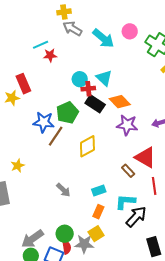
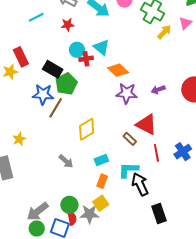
red star: (50, 55) -> (68, 25), moved
black rectangle: (95, 104) -> (53, 69), moved
yellow diamond: (87, 146) -> (87, 129), moved
black arrow: (136, 217) -> (140, 184), turned -65

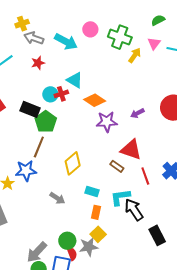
cyan circle: (77, 50) -> (50, 94), moved
blue star: (43, 94) -> (26, 171), moved
cyan rectangle: (101, 160) -> (92, 191), turned 48

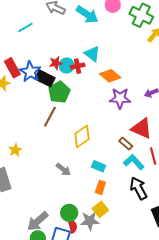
red star: (38, 63) -> (56, 63), moved
blue star: (26, 171) -> (30, 72), moved, turned 30
cyan L-shape: (120, 197) -> (134, 162), moved, turned 50

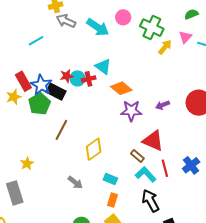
green pentagon: (59, 92) -> (39, 104), moved

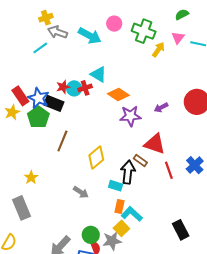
cyan line: (36, 41) -> (40, 48), moved
cyan L-shape: (146, 174) -> (132, 214), moved
black arrow: (151, 201) -> (128, 172), moved, turned 40

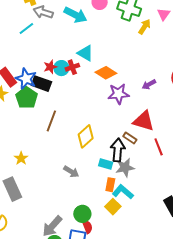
gray star: (112, 241) -> (125, 168), moved

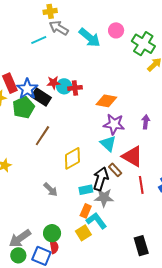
cyan triangle: (85, 53) -> (108, 144), moved
orange diamond: (106, 73) -> (106, 101), turned -35
purple arrow: (149, 85) -> (146, 122), turned 112
cyan rectangle: (106, 164) -> (86, 190), turned -40

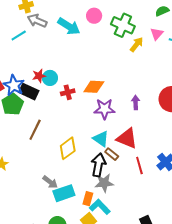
red cross: (75, 88) -> (68, 92), moved
cyan triangle: (108, 144) -> (101, 139), moved
cyan rectangle: (86, 190) -> (64, 193), moved, size x1.5

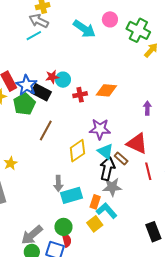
gray arrow: (37, 21) -> (39, 21), moved
purple star: (104, 109) -> (100, 129), moved
cyan triangle: (101, 139) -> (105, 151), moved
gray arrow: (50, 182) -> (58, 183), turned 49

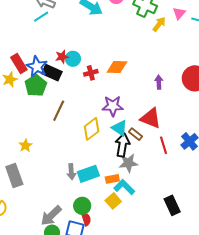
gray arrow: (58, 183) -> (71, 172), moved
orange rectangle: (95, 202) -> (112, 179), turned 64

